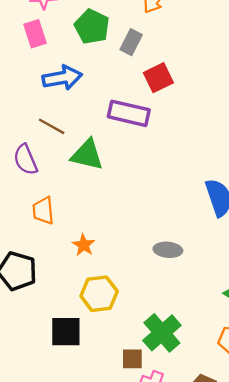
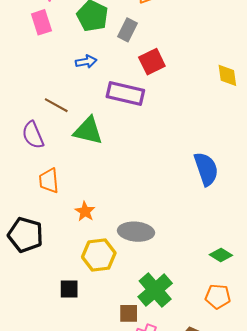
blue arrow: (62, 78) -> (86, 62), moved, size x0.6
gray ellipse: (168, 250) -> (136, 232), moved, size x1.4
black square: (66, 332) -> (69, 289), size x0.7

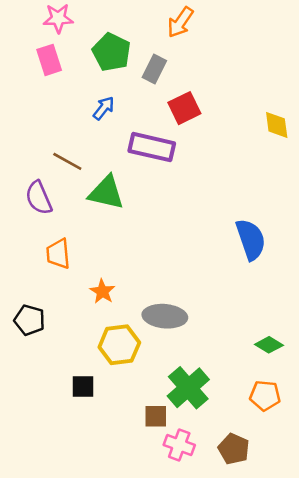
blue arrow: (86, 62) -> (104, 108), turned -42
black pentagon: (25, 235) -> (30, 320), size x0.7

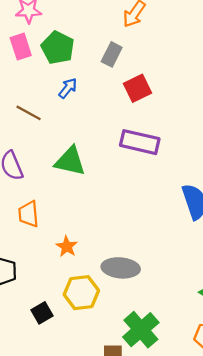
green pentagon: (112, 52) -> (58, 48), moved
purple rectangle: (152, 147) -> (140, 142), moved
brown line: (67, 161) -> (29, 113), moved
black square: (83, 386) -> (42, 313), moved, turned -30

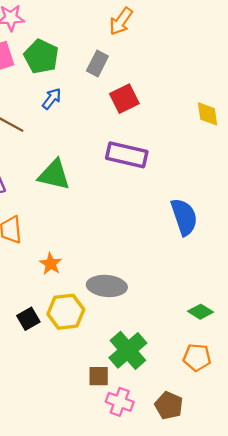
black square: (42, 313) -> (28, 319), moved

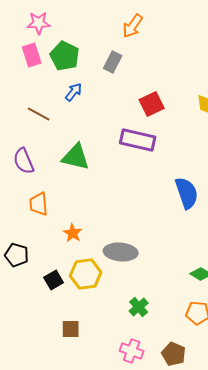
red square: (124, 99) -> (152, 104), moved
green cross: (128, 350) -> (139, 307), size x0.6
brown square: (99, 376) -> (71, 329), moved

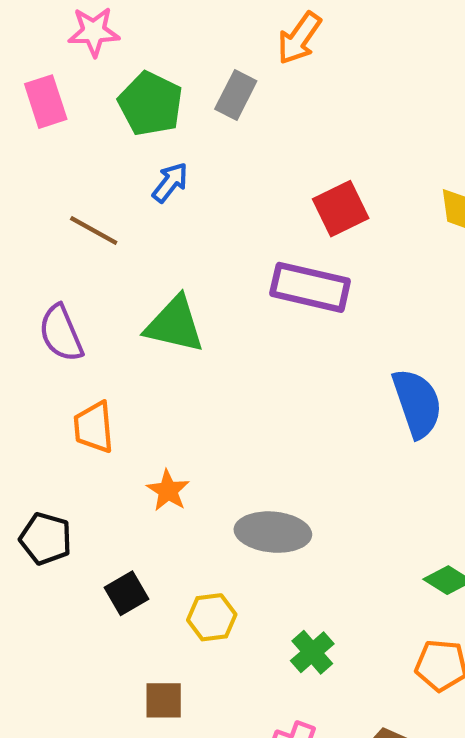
pink rectangle: (32, 55) -> (46, 102), moved
gray rectangle: (113, 62) -> (236, 95), moved
yellow hexagon: (86, 274) -> (212, 617), moved, size x0.7

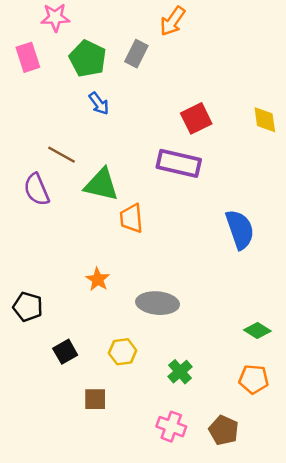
blue arrow: (170, 182) -> (99, 103), turned 105
brown line: (94, 231) -> (61, 155), moved
orange trapezoid: (94, 427) -> (131, 218), moved
black square: (127, 593) -> (65, 352), moved

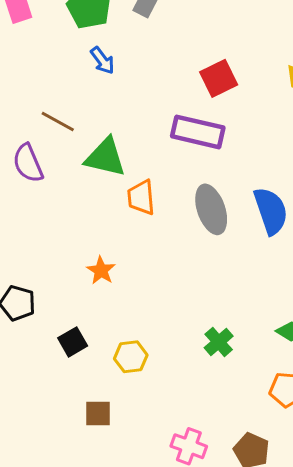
gray ellipse: (158, 303) -> (211, 209), moved, turned 66
black square: (65, 352) -> (73, 342), moved
green cross: (180, 372) -> (219, 342), moved

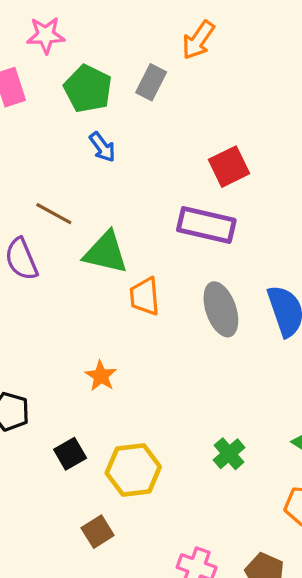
yellow hexagon: (131, 357) -> (133, 470), size x1.5
brown square: (98, 413) -> (98, 532), turned -32

